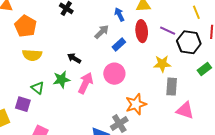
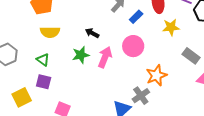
yellow star: (162, 64) -> (171, 27), moved
gray rectangle: (172, 87) -> (191, 56), turned -54
green triangle: (38, 88) -> (43, 60), moved

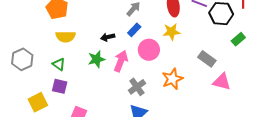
blue rectangle: (136, 17) -> (134, 30), moved
yellow star: (171, 27) -> (171, 32), moved
black arrow: (92, 33) -> (108, 37), turned -40
gray cross: (141, 96) -> (137, 87), moved

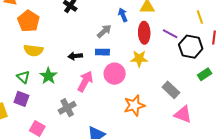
blue rectangle: (134, 30) -> (102, 52), turned 40
green star: (96, 59) -> (48, 76), moved, turned -30
gray cross: (137, 87) -> (67, 108), moved

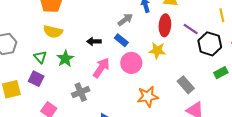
blue rectangle: (102, 52) -> (121, 40), turned 32

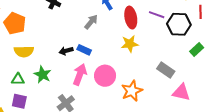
blue rectangle: (121, 40) -> (84, 50), moved
green triangle: (40, 57) -> (18, 79), turned -32
pink circle: (131, 63) -> (105, 76), moved

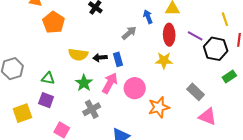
blue rectangle: (84, 50) -> (118, 59), turned 40
yellow semicircle: (24, 51) -> (78, 55), moved
green star: (43, 75) -> (84, 83), moved

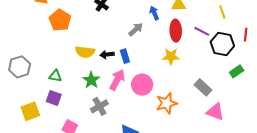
yellow line: (225, 19) -> (222, 12), moved

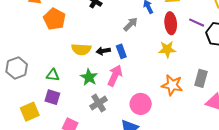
pink circle: (142, 85) -> (141, 104), moved
gray rectangle: (203, 87) -> (201, 78), turned 66
orange star: (167, 103) -> (172, 85), moved, turned 30

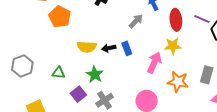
pink arrow: (115, 76) -> (154, 63), moved
purple square: (52, 97) -> (78, 94), moved, turned 35

